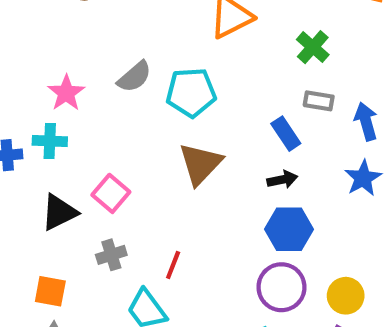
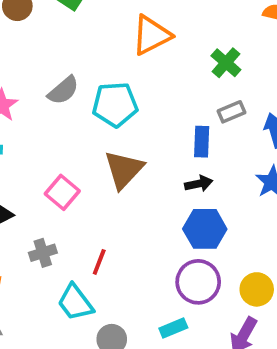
gray rectangle: (319, 101) -> (231, 112), turned -32
blue rectangle: (286, 134) -> (202, 142), turned 36
pink square: (111, 193) -> (62, 192), moved

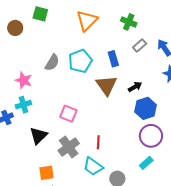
blue rectangle: (202, 142) -> (113, 59), moved
brown triangle: (124, 170) -> (106, 85), moved
gray cross: (43, 253) -> (69, 147), size x1.5

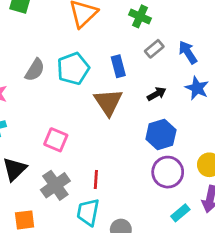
black arrow: (135, 87) -> (157, 94), moved
cyan rectangle: (146, 163) -> (180, 213), moved
cyan trapezoid: (93, 166) -> (88, 212), turned 65

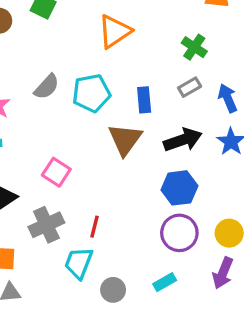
green cross: (140, 16) -> (194, 47), moved
black arrow: (157, 94) -> (183, 140), size x1.6
cyan rectangle: (180, 213) -> (165, 282), moved

